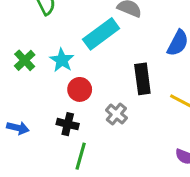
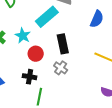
black rectangle: (142, 79) -> (63, 44), moved

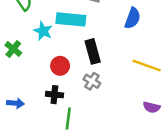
cyan rectangle: (47, 17) -> (71, 19), turned 50
cyan star: (23, 36) -> (43, 31), moved

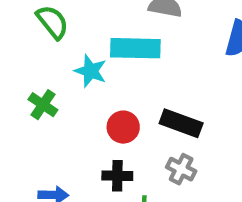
black rectangle: (93, 51) -> (181, 123), moved, turned -50
gray cross: (92, 81) -> (181, 169), moved

